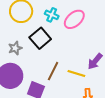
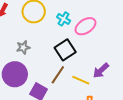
black square: (40, 38) -> (65, 50), moved

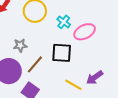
black square: (65, 50) -> (62, 53), turned 30
brown line: (58, 75) -> (35, 64), moved

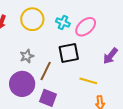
purple arrow: (95, 77) -> (110, 56), moved

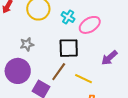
brown line: (46, 71) -> (59, 72), moved

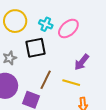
black square: (69, 48) -> (36, 48), moved
purple arrow: (109, 58) -> (82, 62), moved

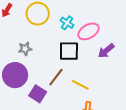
black square: (36, 48) -> (69, 51), moved
purple arrow: (82, 62) -> (106, 51), moved

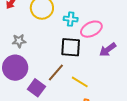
cyan cross: (67, 23) -> (71, 19), turned -32
gray star: (25, 49) -> (19, 41), moved

